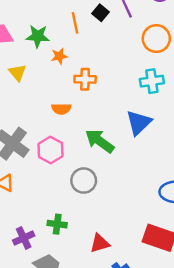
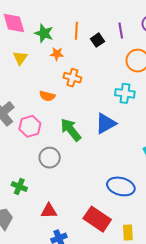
black square: (101, 13) -> (98, 40), moved

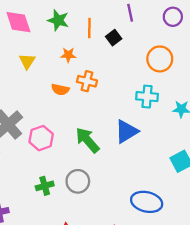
purple line: (121, 31) -> (130, 13), moved
green star: (44, 33) -> (58, 20), moved
orange semicircle: (47, 96) -> (60, 90), moved
gray circle: (50, 158) -> (78, 181), moved
green cross: (19, 186) -> (45, 186), moved, turned -35

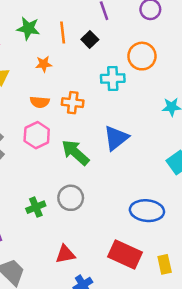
orange cross: (87, 81) -> (73, 103), moved
cyan cross: (147, 97) -> (113, 78), moved
pink hexagon: (41, 138) -> (37, 135), moved

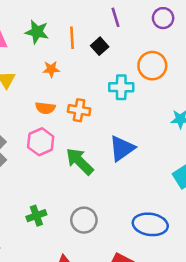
gray circle: (71, 198) -> (84, 220), moved

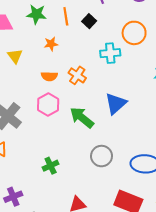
orange cross: (79, 110) -> (77, 75), turned 30
gray circle: (84, 220) -> (102, 156), moved

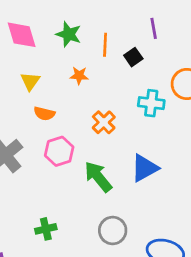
orange semicircle: (49, 76) -> (44, 114), moved

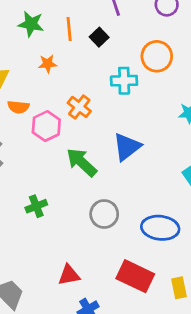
pink hexagon: (59, 151) -> (46, 126), moved
green cross: (46, 229) -> (36, 206), moved

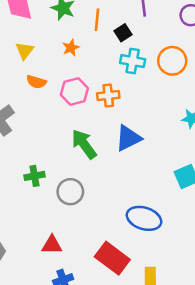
orange star: (48, 64) -> (71, 48), turned -30
cyan cross: (124, 81) -> (133, 61), moved
orange cross: (79, 107) -> (108, 95), moved, turned 35
pink hexagon: (46, 126) -> (74, 92), moved
gray circle: (104, 214) -> (70, 192), moved

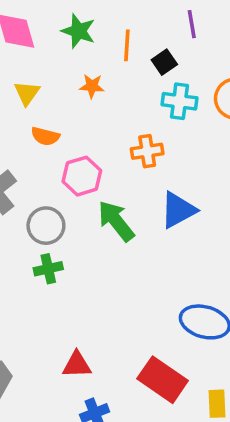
orange star: (71, 48) -> (92, 86), turned 30
pink hexagon: (74, 92) -> (82, 176), moved
gray circle: (70, 192) -> (46, 226), moved

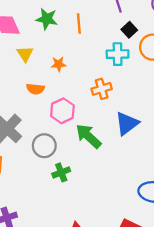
black square: (164, 62) -> (129, 30), moved
orange star: (92, 86) -> (59, 64), moved
yellow triangle: (27, 93) -> (25, 54), moved
green cross: (48, 269) -> (61, 172), moved

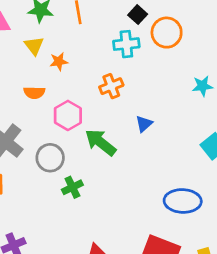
yellow triangle: (25, 54) -> (34, 46), moved
blue triangle: (127, 123) -> (144, 124), size x0.6

